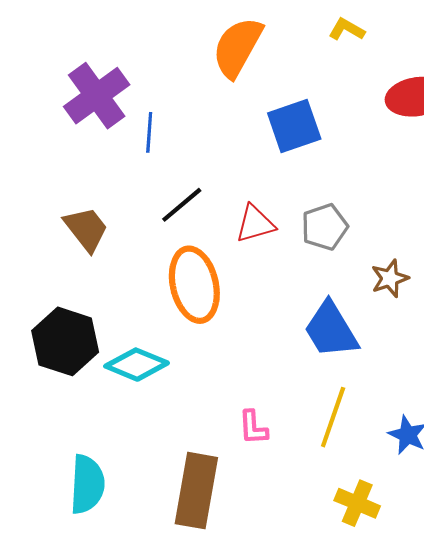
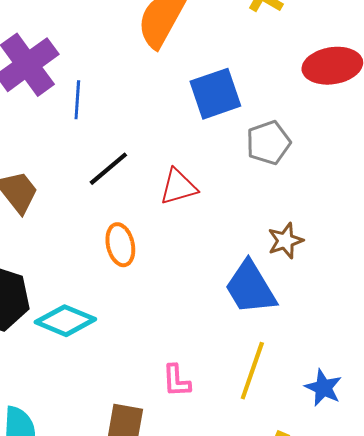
gray pentagon: (325, 227) -> (268, 143), moved
brown star: (390, 278) -> (285, 241), moved
orange ellipse: (194, 285) -> (120, 245), size x0.6

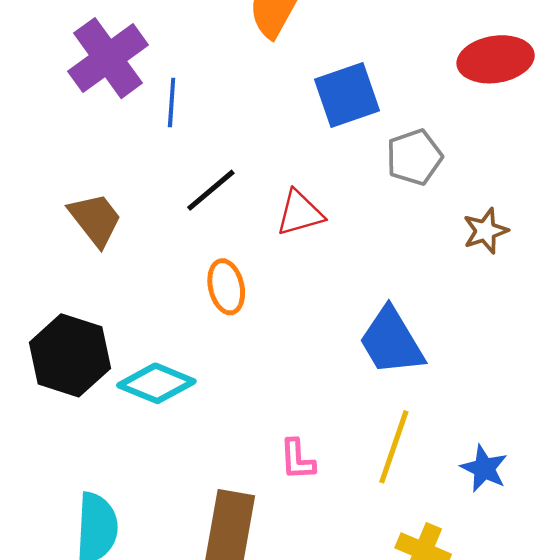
brown star: (285, 241) -> (485, 231), moved

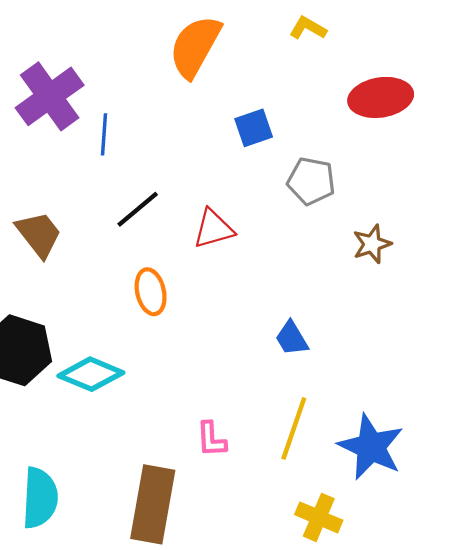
blue square: (347, 95) -> (254, 128), size x0.7
gray pentagon: (414, 157) -> (311, 181), turned 30
blue trapezoid: (391, 341) -> (292, 338), size x0.6
blue star: (484, 468) -> (371, 447), size x1.6

